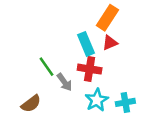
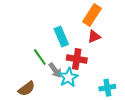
cyan rectangle: (86, 44) -> (61, 37), moved
cyan star: (97, 100) -> (68, 77), moved

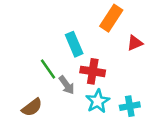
red triangle: (94, 37) -> (135, 43), moved
cyan star: (68, 77) -> (98, 101), moved

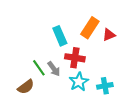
orange rectangle: (111, 18) -> (90, 28), moved
green line: (48, 69) -> (39, 68), moved

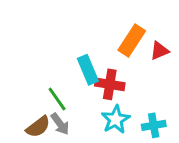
cyan rectangle: (60, 36) -> (88, 70), moved
gray arrow: (54, 69) -> (60, 124), moved

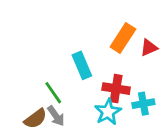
red cross: (110, 84) -> (116, 89), moved
cyan cross: (154, 125) -> (143, 104), moved

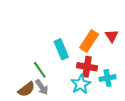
orange rectangle: (123, 38) -> (89, 41), moved
red triangle: (149, 48) -> (112, 36), turned -40

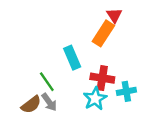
red triangle: (112, 36) -> (114, 15), moved
orange rectangle: (89, 41) -> (103, 33), moved

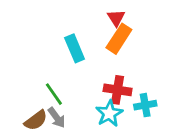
red triangle: (114, 15) -> (116, 18), moved
cyan rectangle: (72, 58) -> (75, 48), moved

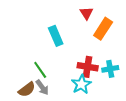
orange rectangle: (119, 39) -> (103, 29), moved
cyan cross: (145, 105) -> (110, 69), moved

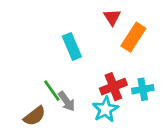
red cross: (88, 67) -> (113, 87), turned -30
gray arrow: (42, 87) -> (67, 101), moved

